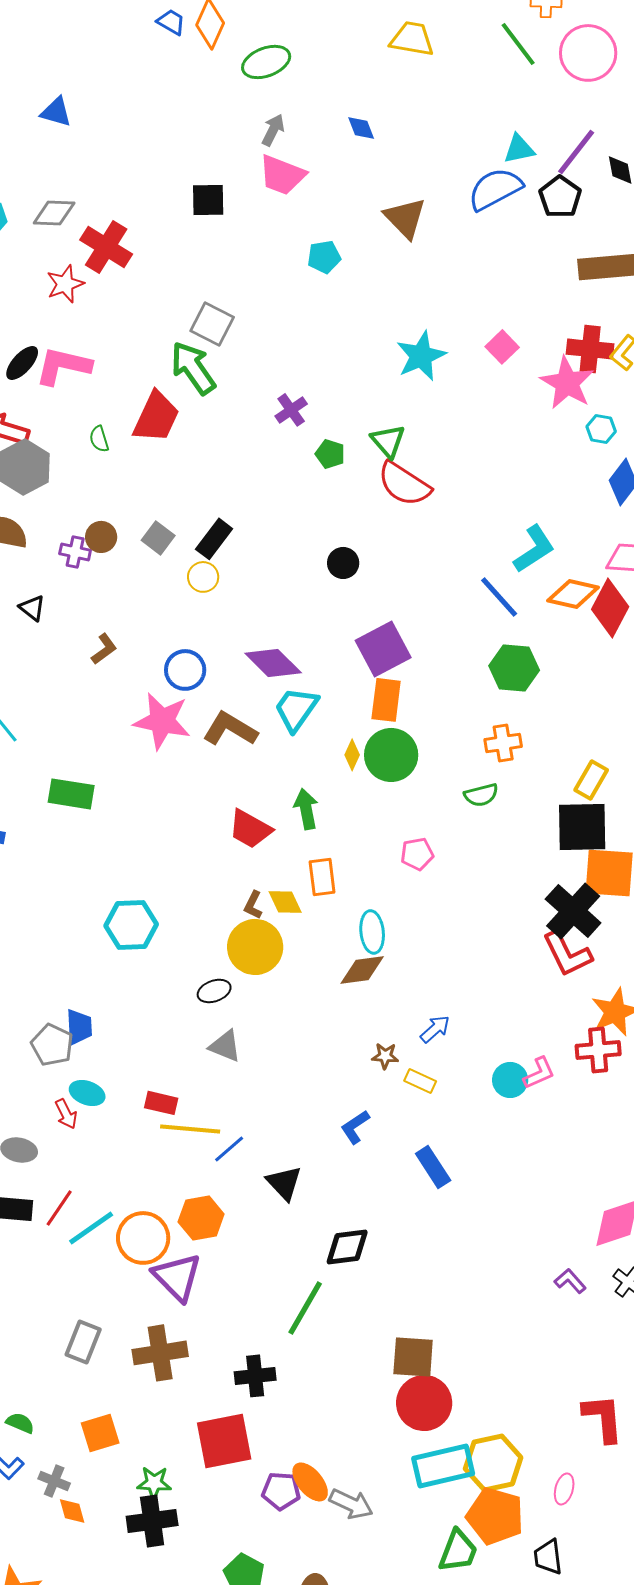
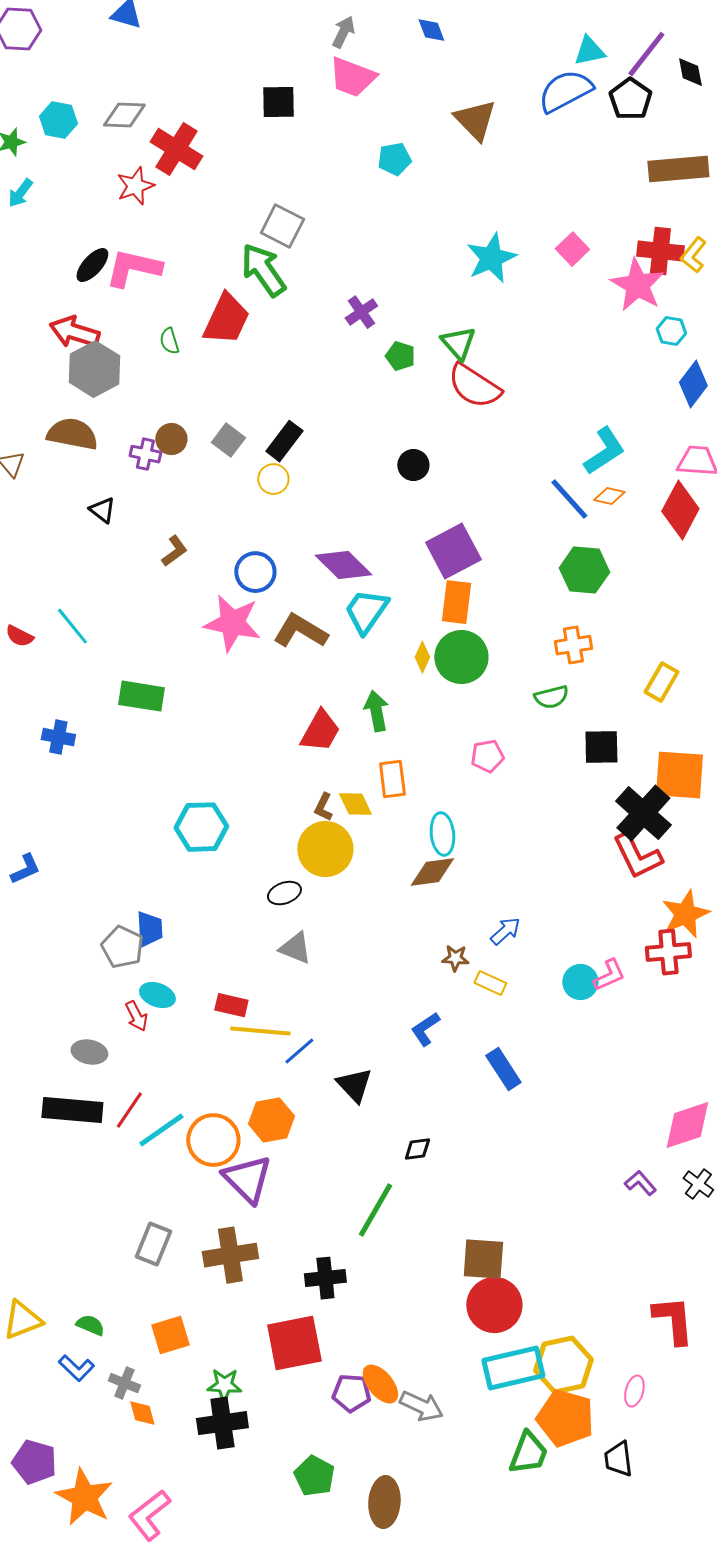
orange diamond: (573, 594) -> (609, 496), moved, size x0.6
black square: (582, 827) -> (601, 747), moved, size x0.7
red trapezoid: (250, 829) -> (320, 731), turned -90
black diamond: (347, 1247) -> (417, 1149), size x0.6

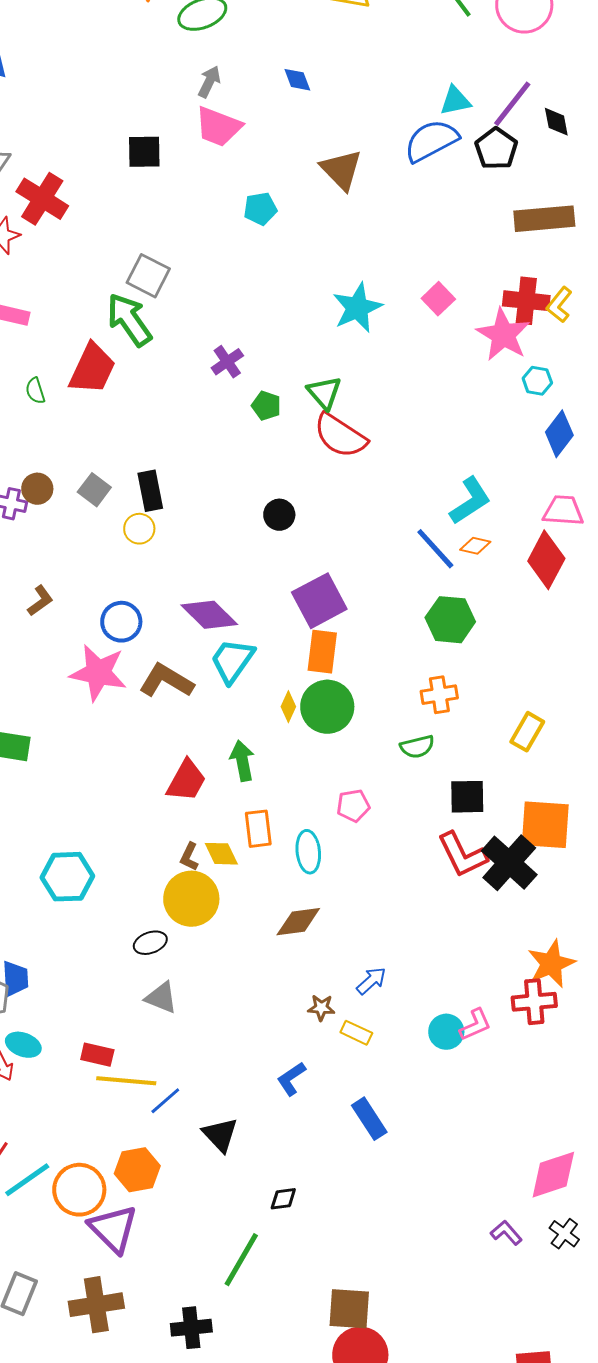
black rectangle: (284, 441) -> (150, 491), turned -48
cyan ellipse: (442, 834) -> (308, 852), moved
red L-shape: (637, 856) -> (462, 855), moved

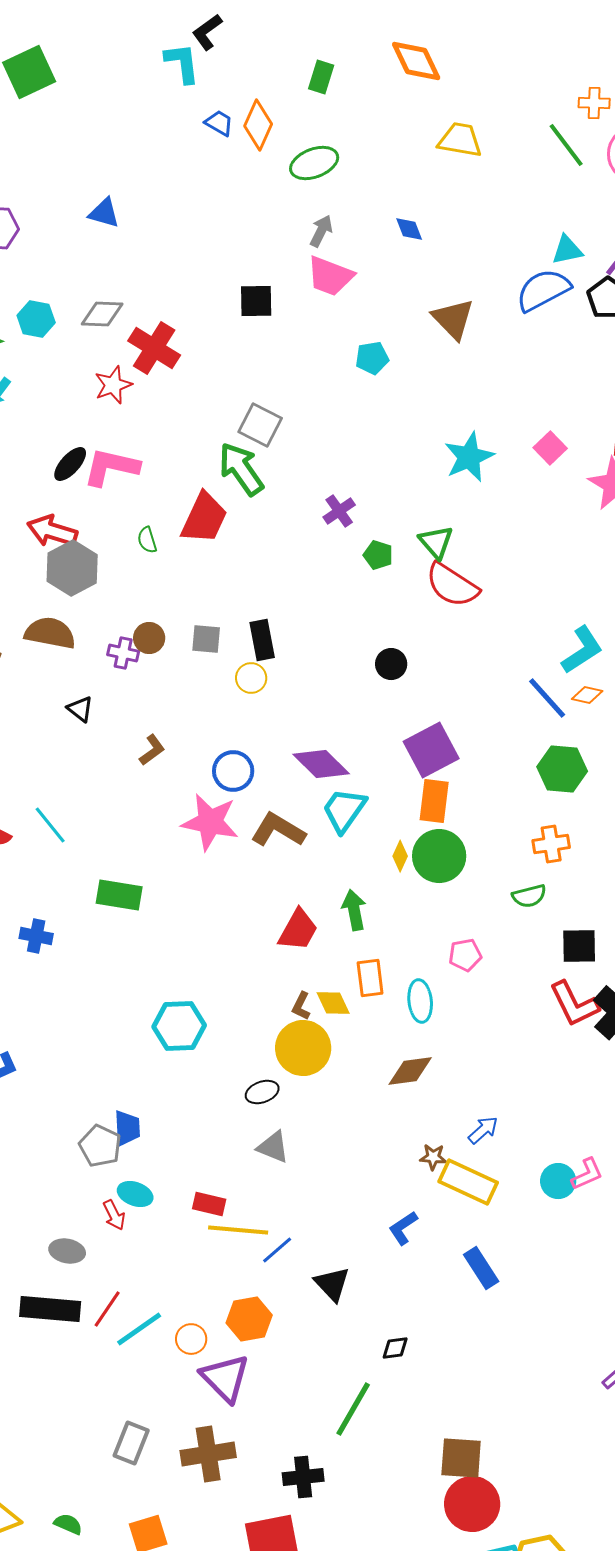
gray square: (94, 490) -> (206, 639), turned -32
yellow rectangle: (356, 1033) -> (468, 1182), size x1.8
orange circle: (79, 1190) -> (191, 1339), size x0.6

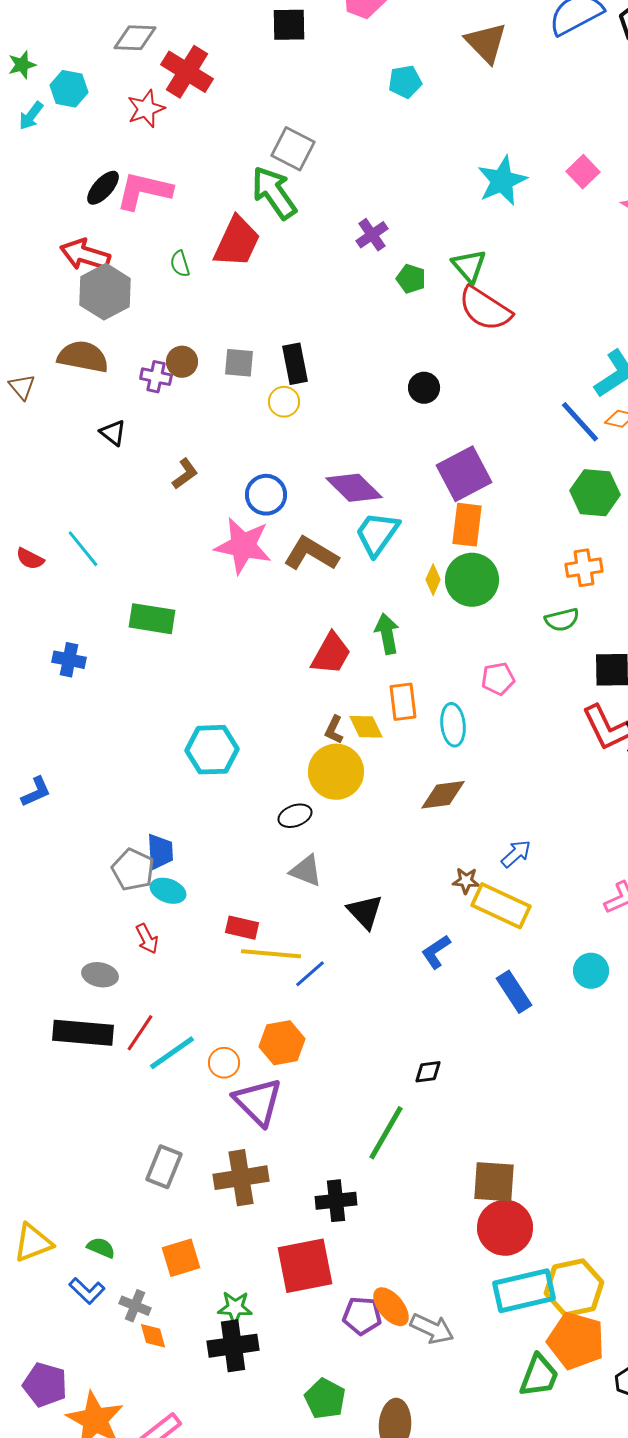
cyan hexagon: (36, 319) -> (69, 89), moved
cyan circle: (558, 1181) -> (591, 971), moved
cyan ellipse: (135, 1194) -> (168, 891), moved
black triangle: (332, 1284) -> (365, 912), moved

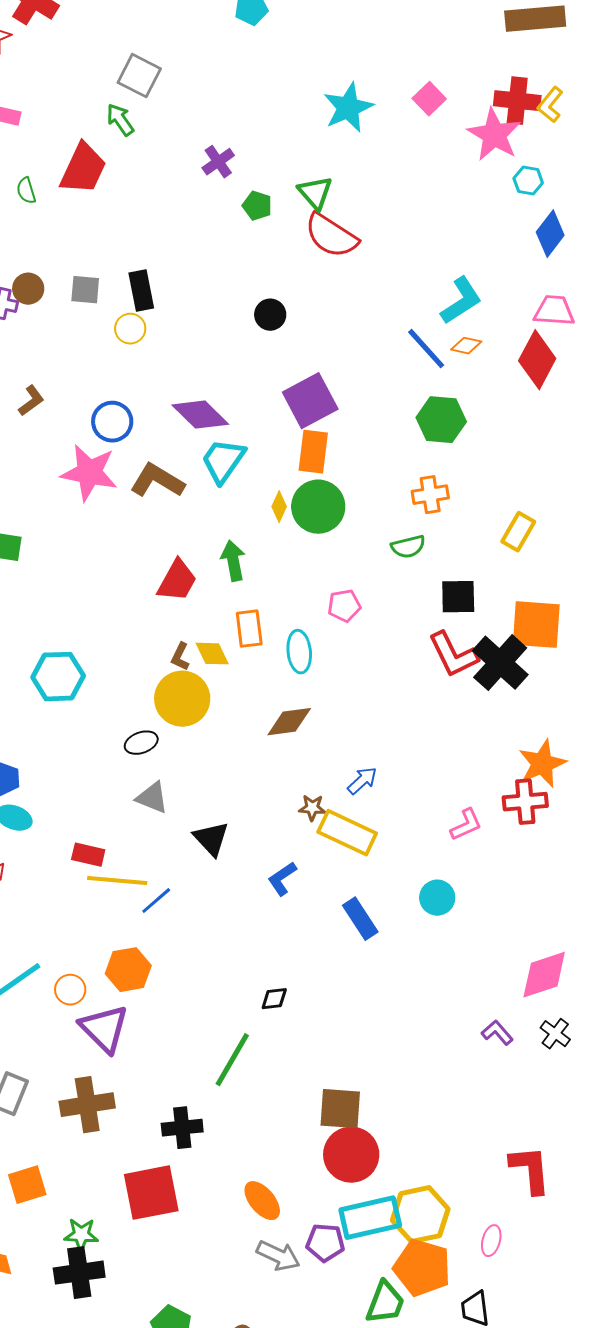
green arrow: (274, 193) -> (120, 120), size x0.6
orange ellipse: (391, 1307) -> (262, 1201), moved
purple pentagon: (362, 1316) -> (325, 1243), moved

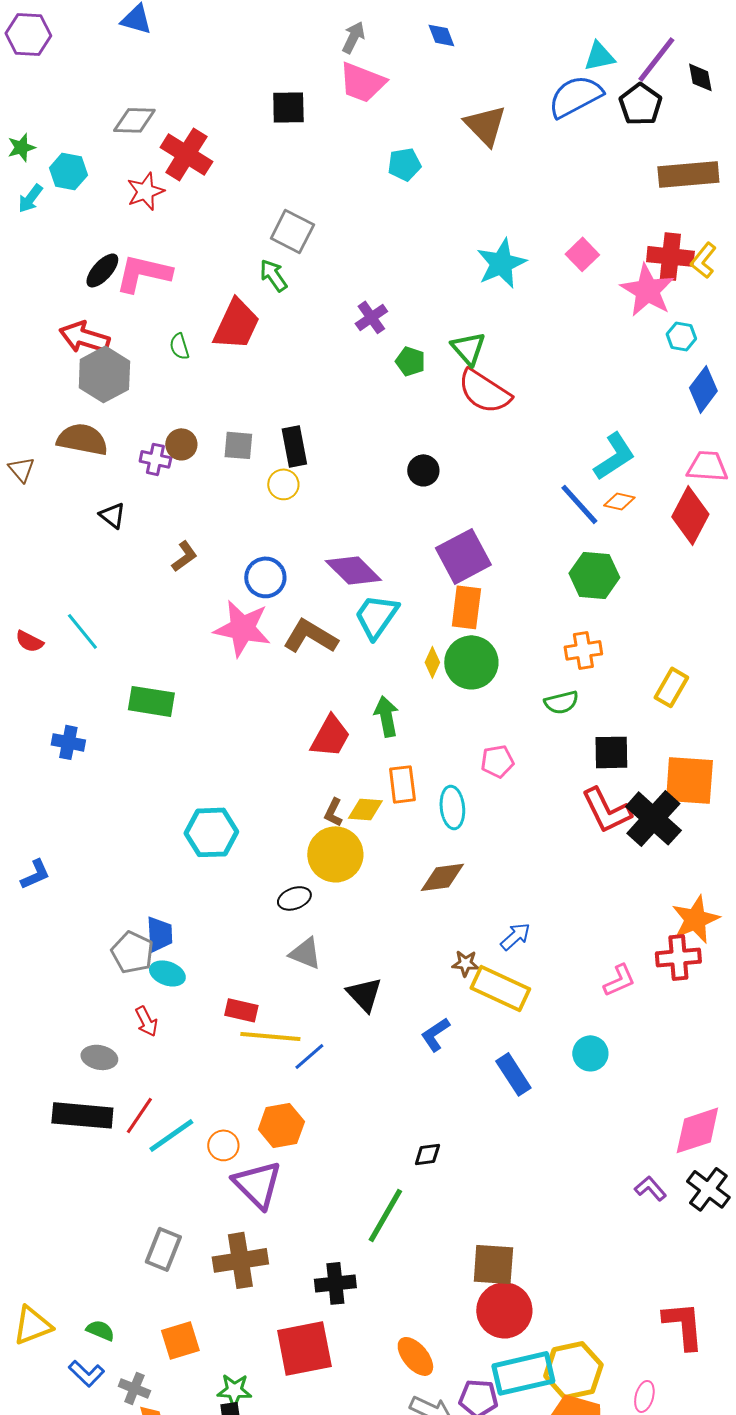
yellow diamond: (212, 654) -> (365, 809), turned -60
black cross: (555, 1034) -> (708, 1189), size x1.4

